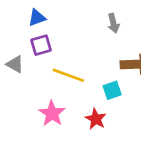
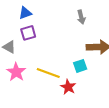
yellow line: (68, 75) -> (48, 73), moved
pink star: (52, 113) -> (16, 72), moved

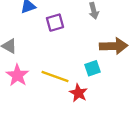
purple square: (28, 33) -> (55, 23), moved

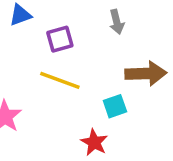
yellow line: (55, 77) -> (60, 80), moved

